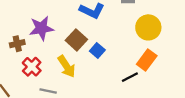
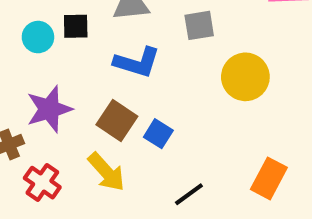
orange rectangle: (147, 60) -> (269, 178), moved
black line: (130, 77) -> (189, 194), moved

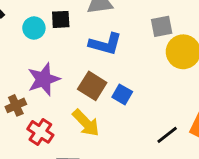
gray square: (199, 25) -> (162, 26), moved
black line: (189, 194) -> (167, 135), moved

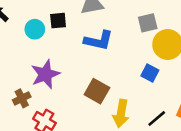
brown square: (92, 86) -> (97, 91), moved
blue square: (122, 94) -> (150, 73), moved
yellow arrow: (86, 123) -> (121, 113), moved, turned 56

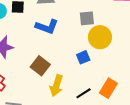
blue square: (150, 73) -> (83, 57), turned 32

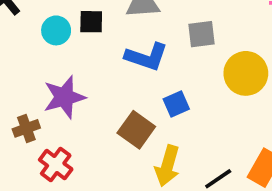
gray square: (87, 18) -> (201, 34), moved
blue square: (83, 57) -> (176, 104), moved

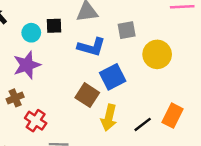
purple star: (64, 97) -> (27, 65), moved
blue square: (176, 104) -> (113, 77), size x1.5

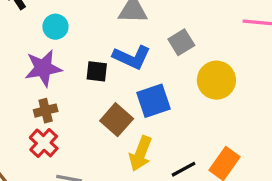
black square: (54, 26) -> (97, 71), moved
gray square: (127, 30) -> (181, 42), turned -30
brown cross: (15, 98) -> (46, 111), moved

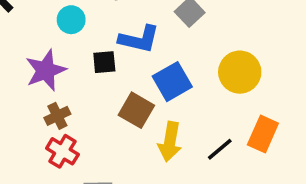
cyan circle: (55, 27) -> (71, 20), moved
yellow circle: (216, 80) -> (240, 72), moved

